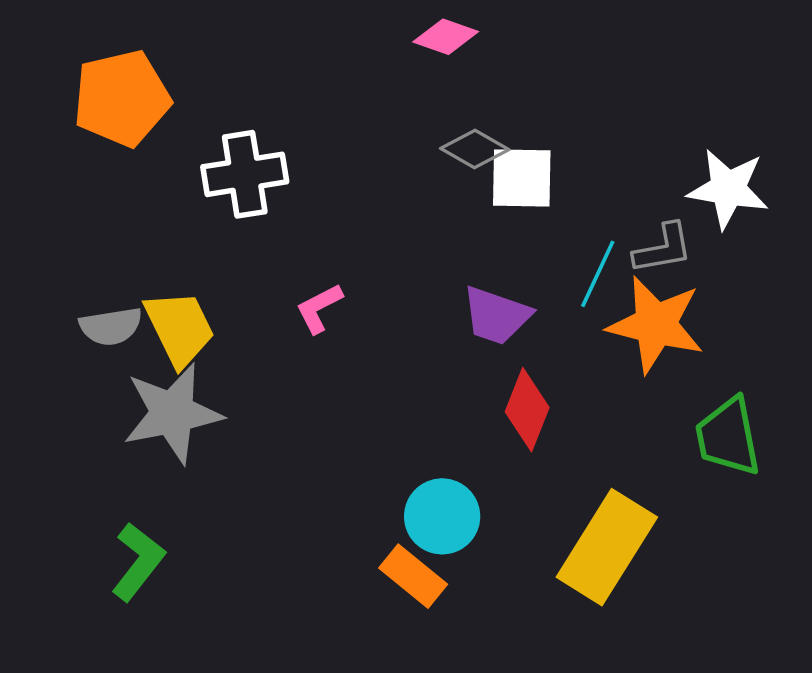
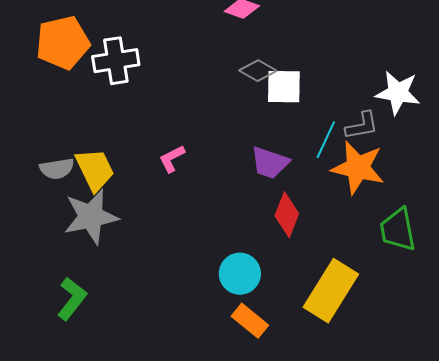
white cross: (245, 174) -> (116, 61), moved
orange rectangle: (413, 576) -> (250, 321), moved

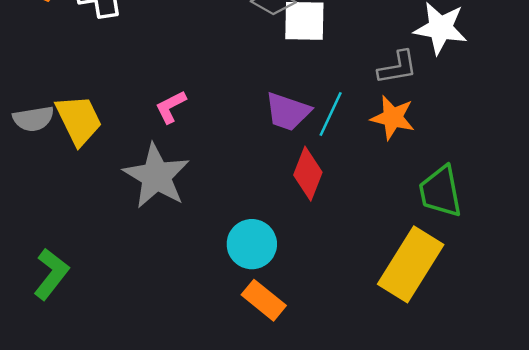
cyan line: (326, 140) -> (331, 114), moved
orange star: (358, 168) -> (393, 118), size x0.7
gray star: (91, 217) -> (156, 176), moved, turned -30
yellow rectangle: (331, 291) -> (411, 264), moved

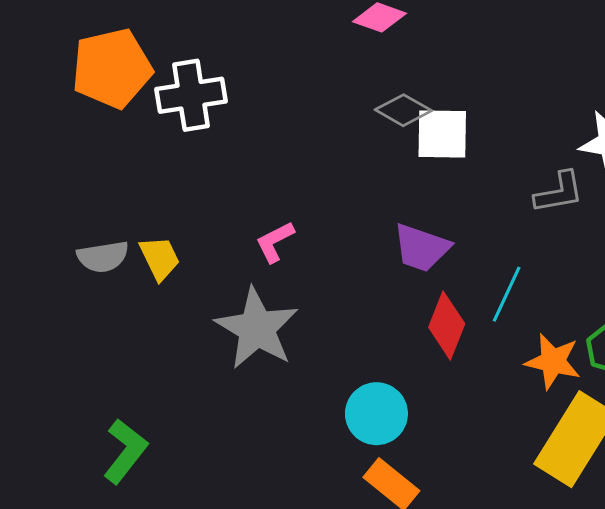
cyan line: (331, 114) -> (507, 294), moved
orange star: (393, 118) -> (553, 361), moved
yellow trapezoid: (79, 120) -> (160, 258), size x0.7

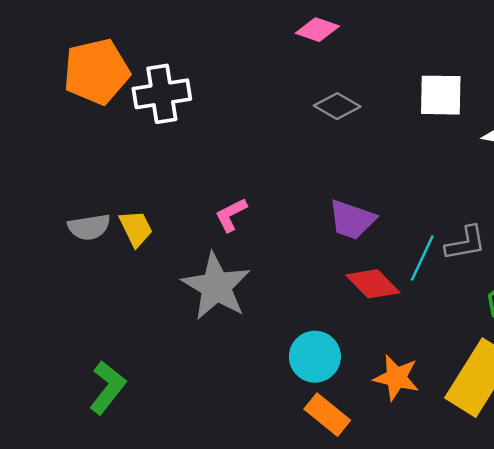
white square: (442, 134) -> (441, 95), moved
gray L-shape: (559, 192) -> (465, 243), moved
red diamond: (447, 325) -> (373, 284), turned -66
orange star: (553, 361) -> (396, 378), moved

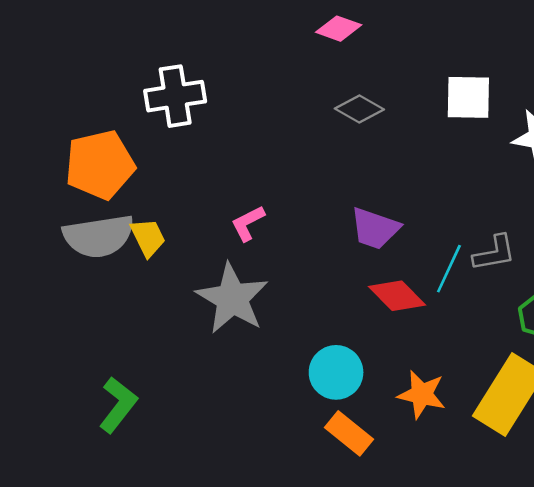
orange pentagon: (96, 72) -> (100, 165), moved
gray semicircle: (89, 227) -> (99, 236), size x1.6

